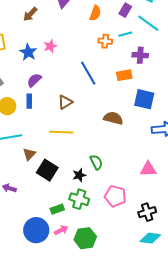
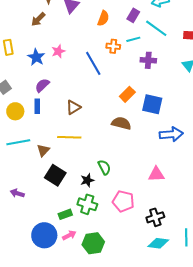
blue line: (88, 73) -> (93, 63), moved
orange rectangle: (124, 75) -> (127, 94), moved, turned -35
brown triangle: (29, 154) -> (43, 150), moved

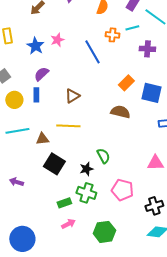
brown triangle: (43, 150) -> (42, 139), turned 40
blue circle: (44, 235) -> (22, 239), moved
green hexagon: (93, 243) -> (104, 232), moved

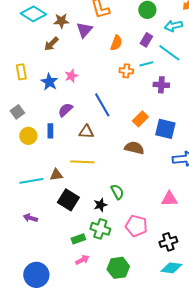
blue line: (92, 52) -> (102, 105), moved
purple semicircle: (41, 74) -> (65, 110), moved
brown triangle: (72, 96) -> (86, 132), turned 35
cyan line: (17, 131) -> (31, 181), moved

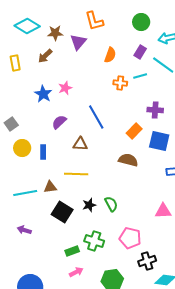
yellow rectangle: (21, 72) -> (15, 63), moved
purple cross: (161, 85) -> (155, 110), moved
blue rectangle: (50, 131) -> (43, 152), moved
black star: (100, 205) -> (89, 205), moved
black cross: (168, 242) -> (147, 261), moved

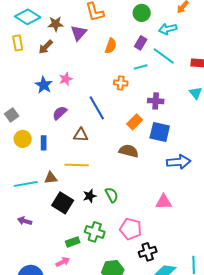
yellow rectangle: (15, 63) -> (18, 43), moved
orange cross: (120, 83) -> (121, 83), moved
pink arrow: (76, 272) -> (63, 262), moved

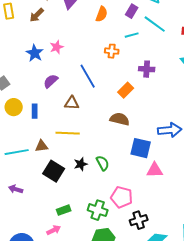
blue square: (160, 132) -> (141, 148), moved
green cross: (95, 232) -> (98, 210), moved

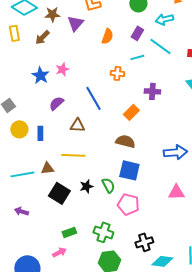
blue square: (141, 148) -> (129, 170), moved
pink triangle: (155, 170) -> (176, 192), moved
pink pentagon: (122, 197) -> (128, 204), moved

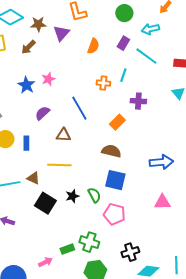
cyan line: (137, 57) -> (123, 75), moved, turned -56
brown triangle: (47, 168) -> (33, 178), turned 32
green rectangle: (69, 232) -> (67, 249), moved

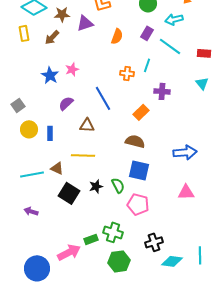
purple triangle: (61, 33) -> (85, 23), turned 30
pink arrow: (45, 262) -> (69, 252), size x1.6

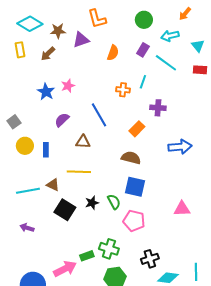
cyan triangle: (202, 83) -> (198, 46), moved
blue arrow: (185, 152) -> (180, 147), moved

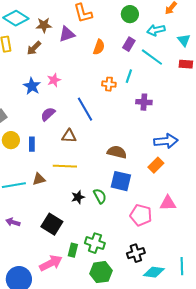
orange rectangle: (137, 129) -> (156, 165), moved
brown triangle: (53, 185) -> (39, 179), turned -40
black square: (65, 210) -> (52, 224), moved
pink pentagon: (134, 221) -> (141, 215), moved
green rectangle: (87, 256) -> (73, 250), turned -56

